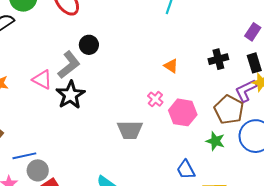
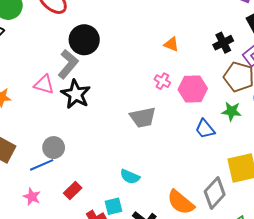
black circle: (89, 45) -> (84, 40), size x1.5
black cross: (218, 59) -> (223, 43), moved
gray circle: (38, 170) -> (54, 148), moved
blue trapezoid: (186, 170) -> (205, 129), moved

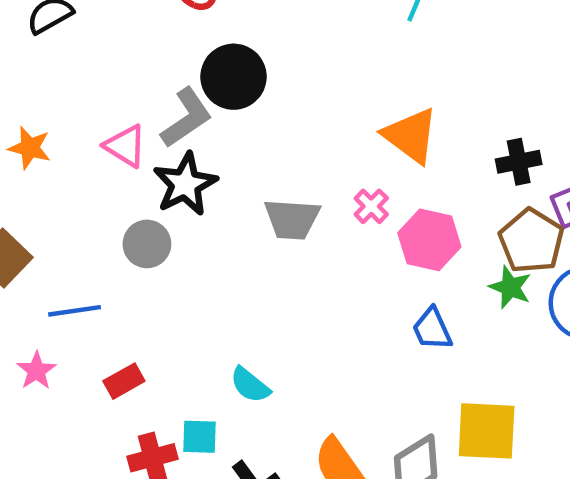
orange triangle: (171, 44) -> (411, 136), size x1.8
green star: (232, 111) -> (510, 287), moved
gray trapezoid: (143, 117) -> (292, 219), moved
gray circle: (54, 148) -> (147, 244), moved

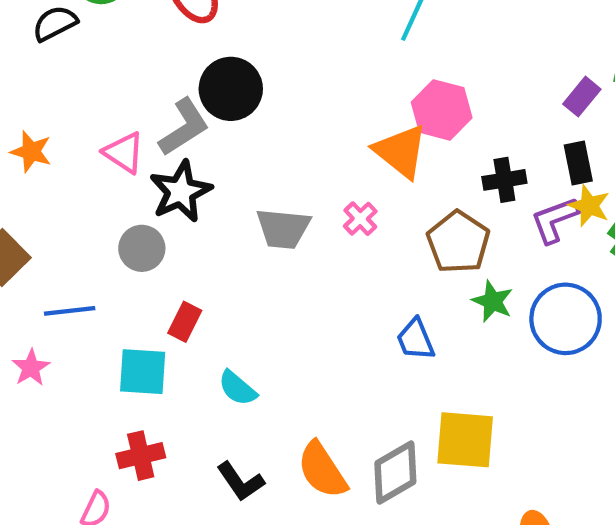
pink hexagon: (429, 240) -> (442, 110), moved
brown pentagon: (531, 241) -> (458, 242), moved
red rectangle: (124, 381) -> (185, 322), moved, turned -36
cyan square: (199, 437) -> (143, 372), moved, size x1.4

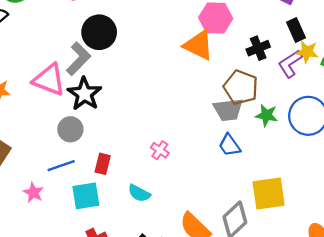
pink triangle: (124, 153) -> (49, 80), size x1.4
pink cross: (360, 219) -> (160, 150), moved
gray trapezoid: (283, 229) -> (228, 110), moved
blue line: (70, 311) -> (61, 166), moved
pink star: (31, 368) -> (33, 193), moved

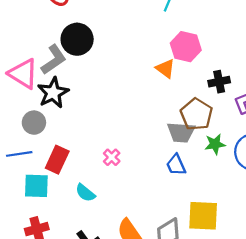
orange triangle: (199, 45) -> (165, 69), size x0.7
green star: (267, 115) -> (215, 144), turned -30
red rectangle: (103, 164) -> (57, 160), size x1.4

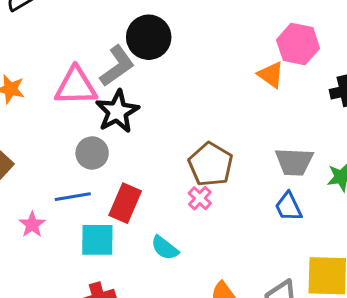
pink triangle: (23, 74) -> (76, 86), turned -32
brown pentagon: (196, 114) -> (211, 164), moved

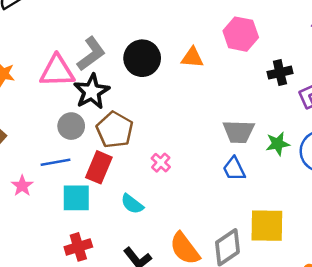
black circle: (149, 37) -> (142, 58), moved
orange triangle: (271, 75) -> (192, 57), moved, turned -30
brown pentagon: (211, 164) -> (115, 130), moved

